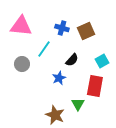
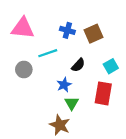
cyan line: (44, 49) -> (48, 53), turned 36
green triangle: (78, 104) -> (72, 103), moved

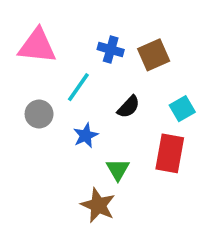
cyan line: (48, 53) -> (78, 87), turned -36
blue star: (64, 85) -> (86, 135), moved

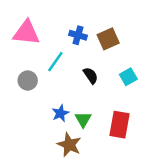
black semicircle: (129, 107) -> (91, 75), turned -78
blue star: (86, 135) -> (60, 113), moved
red rectangle: (170, 153) -> (120, 125), moved

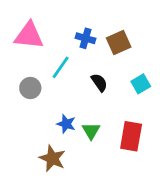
blue star: (60, 113) -> (66, 124), turned -30
brown star: (69, 145) -> (52, 158), moved

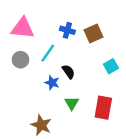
black semicircle: (99, 82) -> (68, 72), moved
gray circle: (30, 88) -> (20, 60), moved
blue star: (66, 124) -> (52, 83), moved

